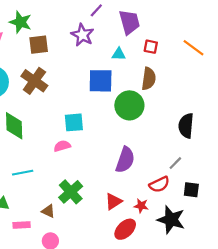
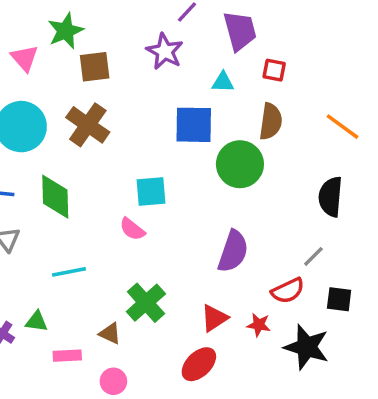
green star: (21, 22) -> (66, 31), turned 30
orange line: (193, 48) -> (342, 127), moved
pink semicircle: (62, 146) -> (132, 229), turned -126
red ellipse: (125, 229) -> (199, 364), moved

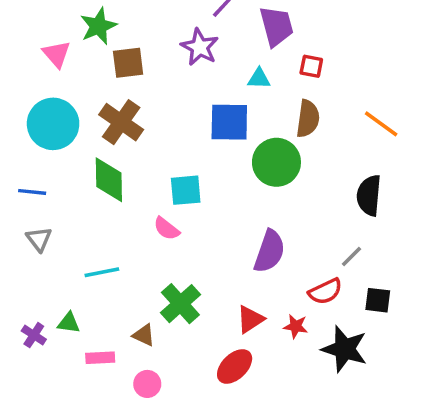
green diamond: (55, 197) -> (109, 180), moved

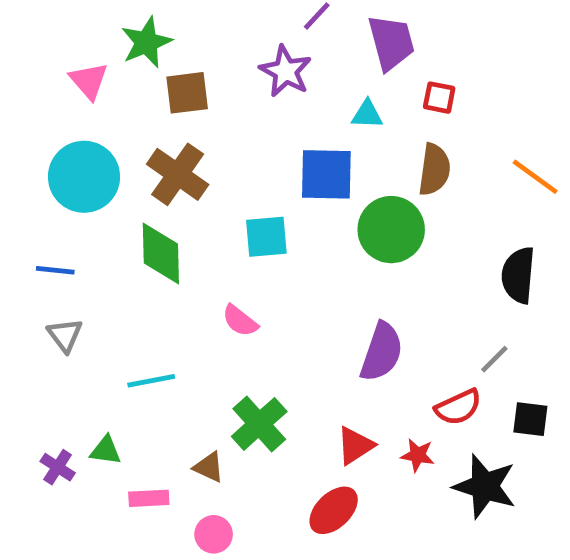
cyan square: (186, 190) -> (266, 237), moved

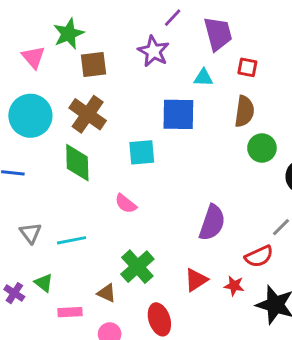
green circle: (391, 230) -> (262, 148), moved, size x0.7
gray triangle: (65, 335) -> (30, 233), moved
green triangle: (106, 450) -> (44, 283), turned 30
red ellipse: (334, 510) -> (159, 319), moved, turned -64

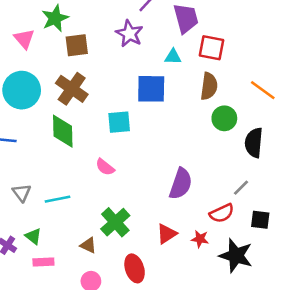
red square: (247, 67) -> (212, 48), size x1.5
pink rectangle: (70, 312) -> (43, 262), moved

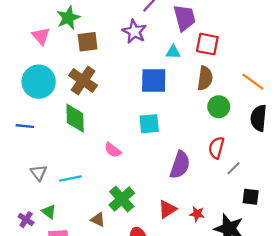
cyan square: (119, 122) -> (149, 124), moved
black semicircle: (254, 143) -> (259, 118), moved
red semicircle: (222, 213) -> (216, 148), moved, turned 130

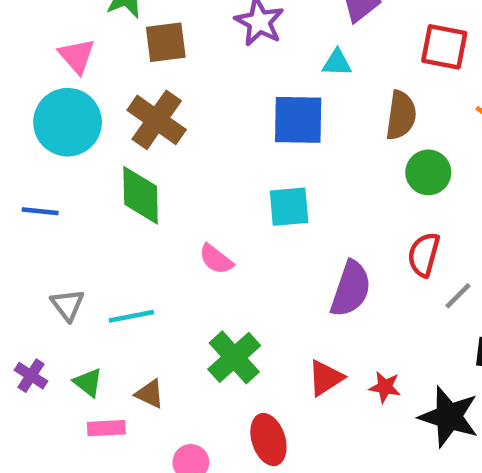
pink triangle: (41, 36) -> (77, 56), moved
red square: (207, 44) -> (444, 47), moved
purple cross: (26, 220) -> (31, 376), moved
brown triangle: (98, 220) -> (150, 394), moved

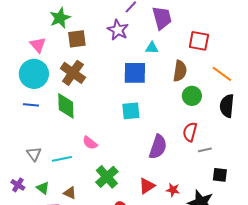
blue line: (40, 211) -> (31, 105), moved
pink semicircle: (216, 259) -> (90, 143), moved
gray line: (458, 296) -> (205, 150), turned 32

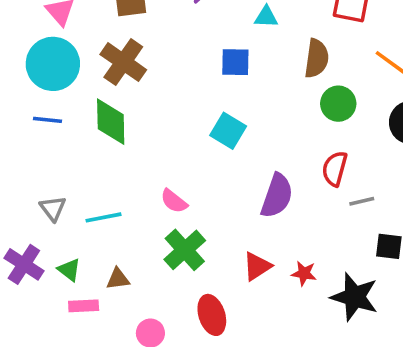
blue square: (135, 73) -> (235, 62), size x0.7
cyan square: (131, 111) -> (228, 131), turned 36
pink semicircle: (90, 143) -> (174, 201), moved
purple cross: (18, 185) -> (24, 264), size x1.5
brown triangle: (70, 193) -> (118, 279), turned -32

